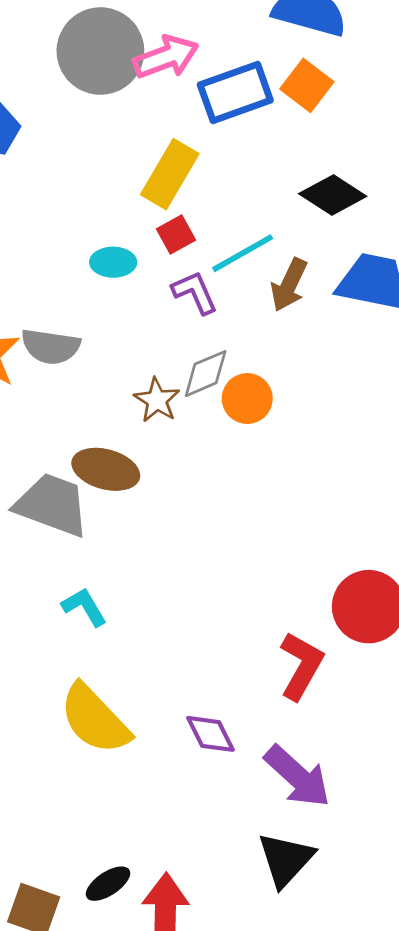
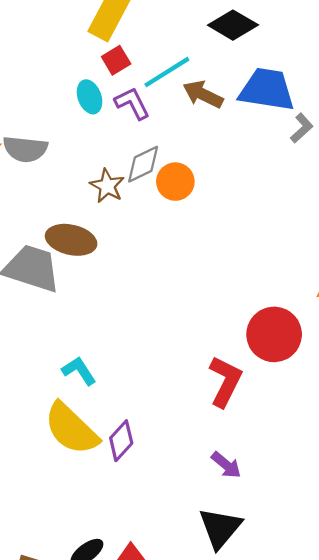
cyan ellipse: (113, 262) -> (90, 97), moved, turned 72
brown arrow: (289, 285) -> (203, 94), turned 93
cyan L-shape: (84, 607) -> (79, 371), moved
purple diamond: (211, 734) -> (121, 441), moved, turned 72
purple arrow: (297, 776) -> (226, 465), size x0.6

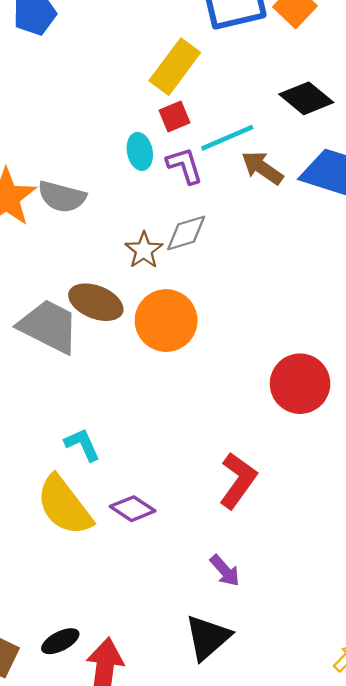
orange circle: (175, 182) -> (166, 321), moved, size x1.5
red circle: (274, 334) -> (300, 384), moved
purple diamond: (121, 441) -> (133, 509), moved, turned 72

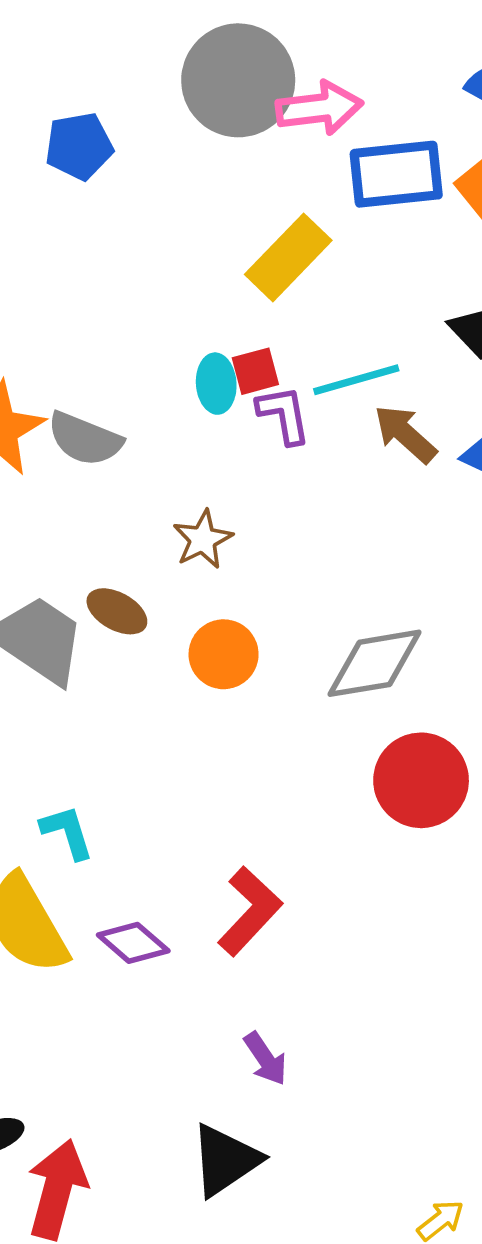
red square: (174, 117) -> (255, 371), moved
gray diamond: (186, 233) -> (375, 663), moved, size x1.4
brown ellipse: (96, 302) -> (117, 611), size x0.7
orange circle: (166, 321) -> (224, 654), size x0.7
red L-shape: (238, 480) -> (250, 911), moved

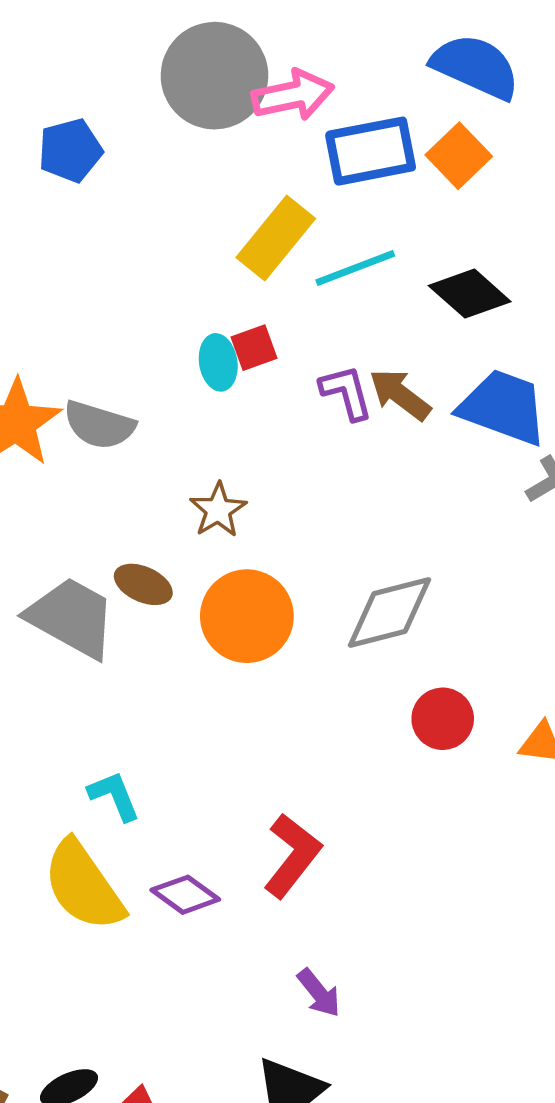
cyan line: (356, 380) -> (355, 268), moved
purple L-shape: (284, 415) -> (346, 392), moved
orange circle: (224, 654) -> (247, 616), size x1.4
red circle: (421, 780) -> (443, 719), size x0.7

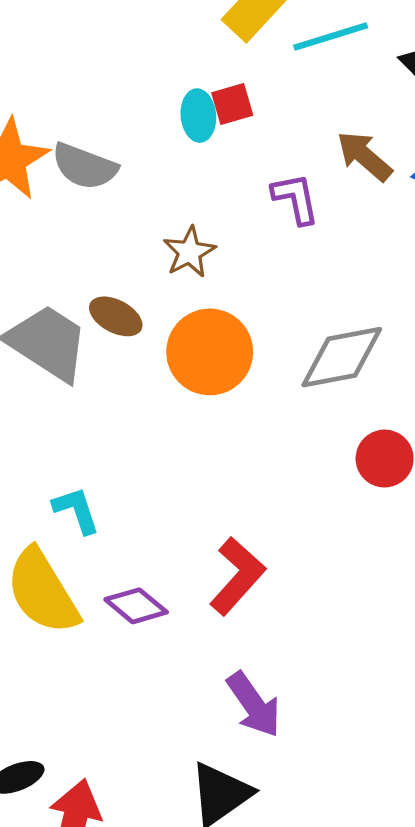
purple L-shape: (346, 392) -> (295, 199), moved
purple arrow: (319, 993) -> (254, 705), size x1.4

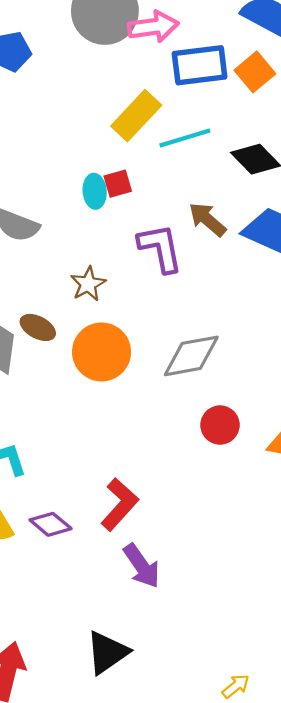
purple L-shape: (295, 199) -> (160, 248), size x1.4
purple arrow: (254, 705) -> (142, 566), moved

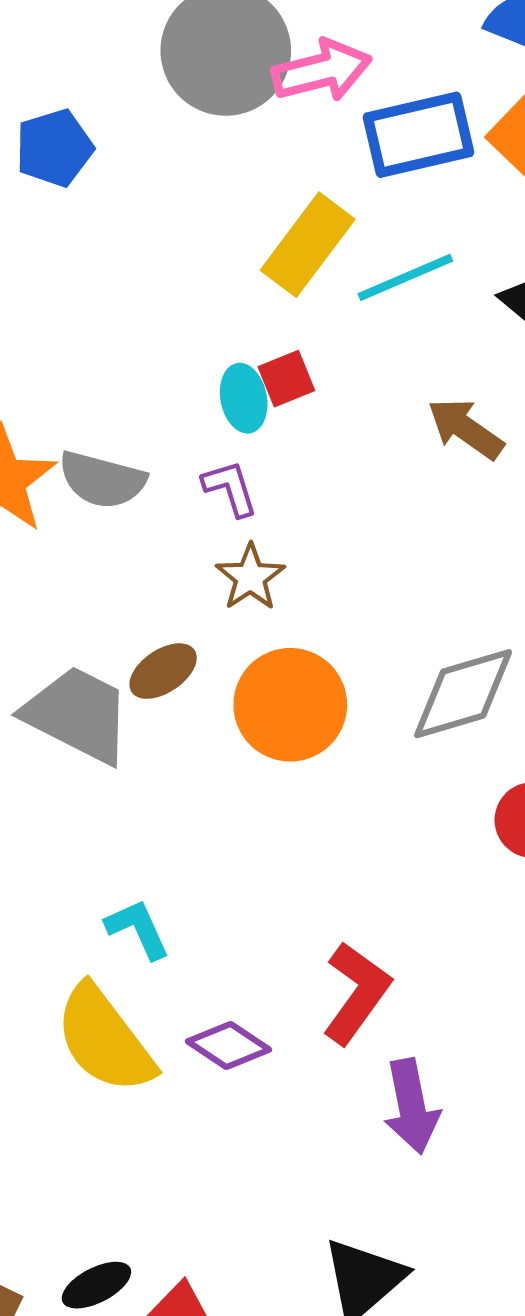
purple L-shape: (160, 248) -> (230, 488), moved, size x0.6
brown ellipse: (38, 327) -> (163, 671), turned -56
purple arrow: (142, 566) -> (412, 1106), turned 30

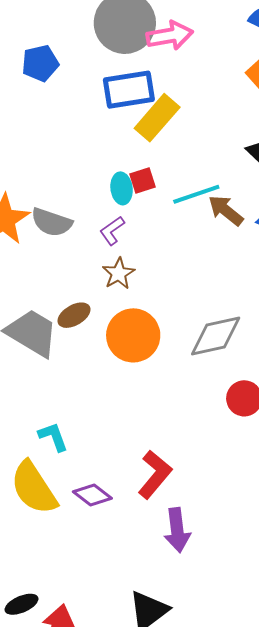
blue rectangle: (419, 135) -> (129, 90), moved
cyan line: (405, 277) -> (196, 194), moved
purple L-shape: (230, 488) -> (112, 231), turned -112

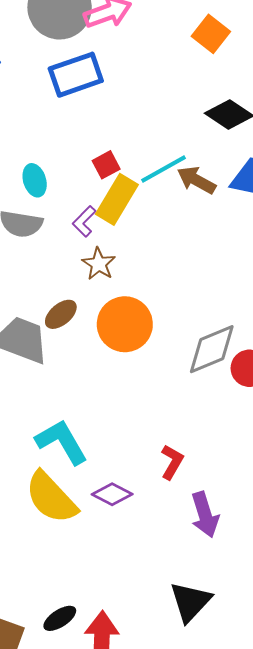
yellow rectangle: (157, 118) -> (117, 199), moved
cyan ellipse: (122, 188) -> (35, 180), moved
gray diamond: (216, 336) -> (212, 349), moved
cyan L-shape: (53, 437) -> (62, 442), size x1.6
red L-shape: (155, 474) -> (172, 462), size x0.7

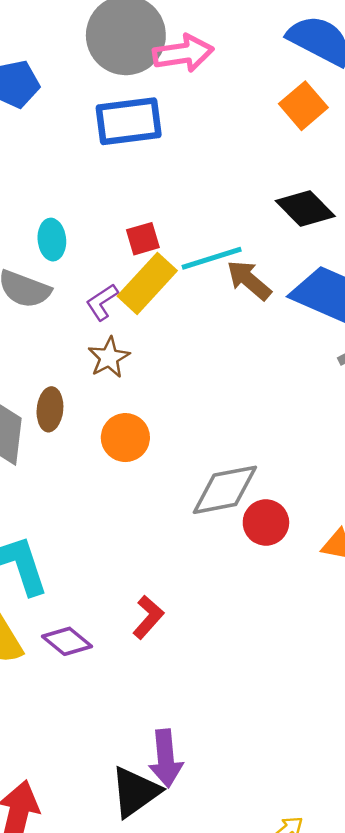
brown ellipse: (61, 314) -> (50, 409), turned -56
orange circle: (125, 324) -> (125, 438), size x0.7
purple arrow: (205, 515) -> (166, 758), moved

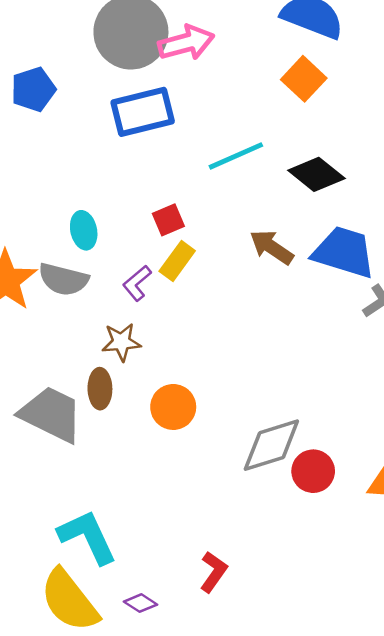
cyan line: (212, 258) -> (236, 156), moved
yellow rectangle: (147, 283) -> (177, 261), size x0.7
brown star: (109, 357) -> (121, 342), moved, turned 30
purple diamond: (67, 641) -> (140, 603), size x0.7

